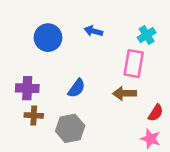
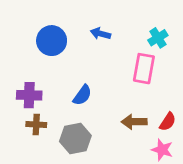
brown arrow: (125, 93) -> (134, 122), moved

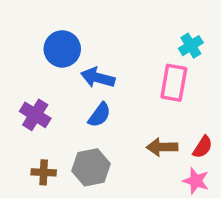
blue arrow: (101, 34) -> (98, 78), moved, size x1.4
purple cross: (29, 95) -> (35, 115), turned 30
brown cross: (36, 125) -> (44, 172), moved

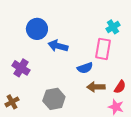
blue semicircle: (99, 115) -> (85, 68), moved, turned 35
brown cross: (44, 172) -> (12, 102), moved, turned -32

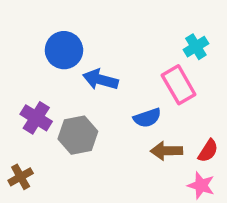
pink rectangle: (103, 49) -> (179, 85), turned -40
gray hexagon: (54, 99) -> (78, 135), moved

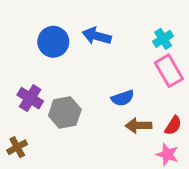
blue arrow: (100, 80) -> (97, 36), moved
pink rectangle: (179, 85) -> (169, 71), moved

